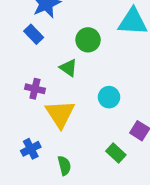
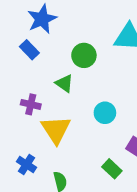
blue cross: (31, 149) -> (27, 165), turned -30

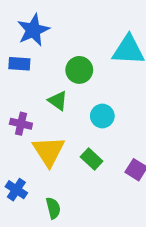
blue rectangle: (29, 50) -> (19, 64), turned -42
cyan circle: (105, 113) -> (102, 116), moved
green rectangle: (112, 169) -> (92, 159), moved

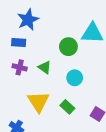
green circle: (79, 70) -> (68, 47), moved
purple cross: (21, 124) -> (20, 67), moved

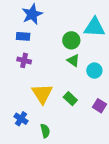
green triangle: (45, 67) -> (73, 60), moved
cyan circle: (75, 78) -> (94, 71), moved

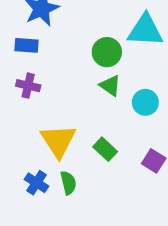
blue cross: (21, 119) -> (37, 183), moved
green semicircle: (45, 131) -> (68, 183), moved

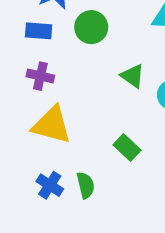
green circle: (107, 52) -> (91, 27), moved
yellow triangle: (58, 141) -> (52, 125), moved, turned -42

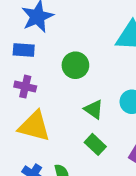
green circle: (91, 27) -> (75, 65), moved
green triangle: (133, 76) -> (94, 109), moved

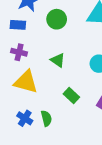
green circle: (75, 65) -> (57, 19), moved
green triangle: (94, 109) -> (58, 60), moved

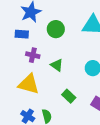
purple cross: (19, 52) -> (33, 55), moved

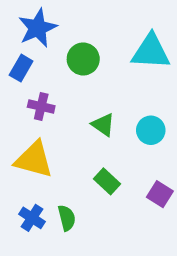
blue rectangle: (22, 34) -> (21, 68), turned -64
green triangle: (57, 65) -> (103, 125), moved

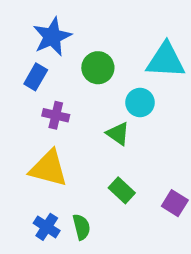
cyan circle: (151, 130) -> (140, 102), moved

